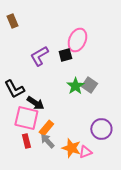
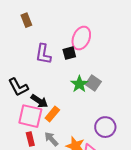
brown rectangle: (12, 21) -> (26, 20), moved
purple L-shape: (39, 56) -> (43, 54), turned -50
orange rectangle: (46, 128) -> (52, 114), moved

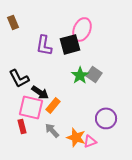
brown rectangle: (26, 20) -> (13, 22), moved
black square: (69, 53) -> (70, 44), size x1.5
red rectangle: (30, 139) -> (22, 126), moved

